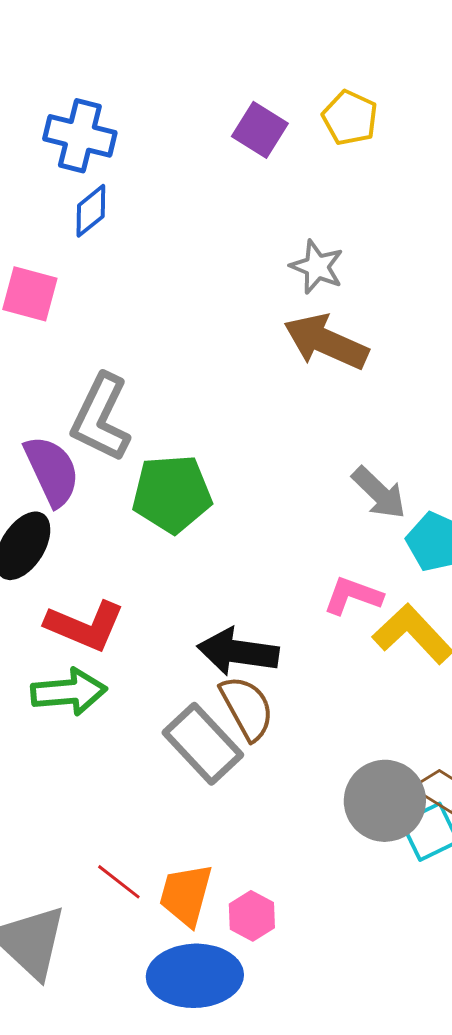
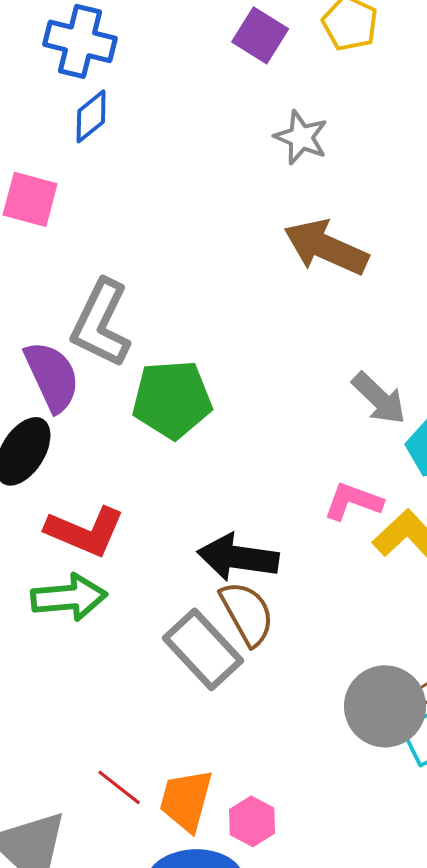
gray star: (317, 267) -> (301, 137), moved

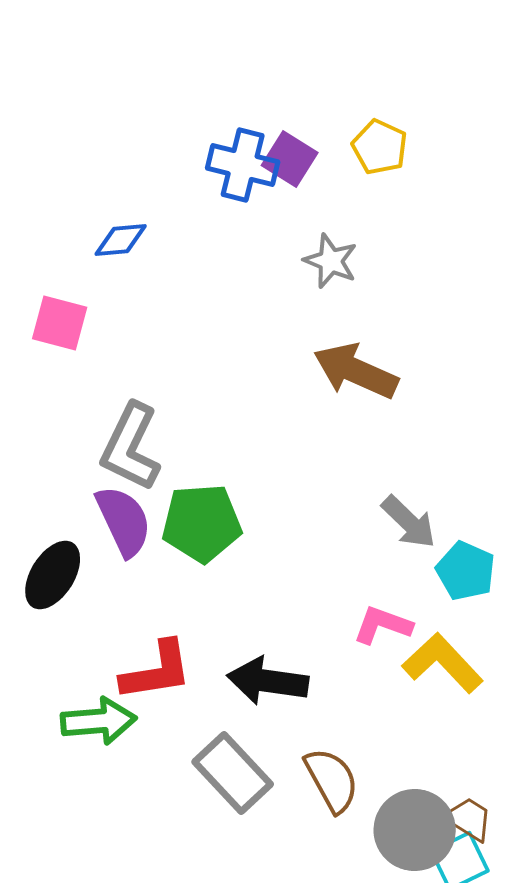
blue cross: (80, 41) -> (243, 165), moved
blue diamond: (91, 116) -> (121, 240), turned 34
purple semicircle: (52, 376) -> (124, 521), moved
red L-shape: (85, 531) -> (157, 671), moved, turned -32
brown semicircle: (247, 613) -> (332, 780), moved

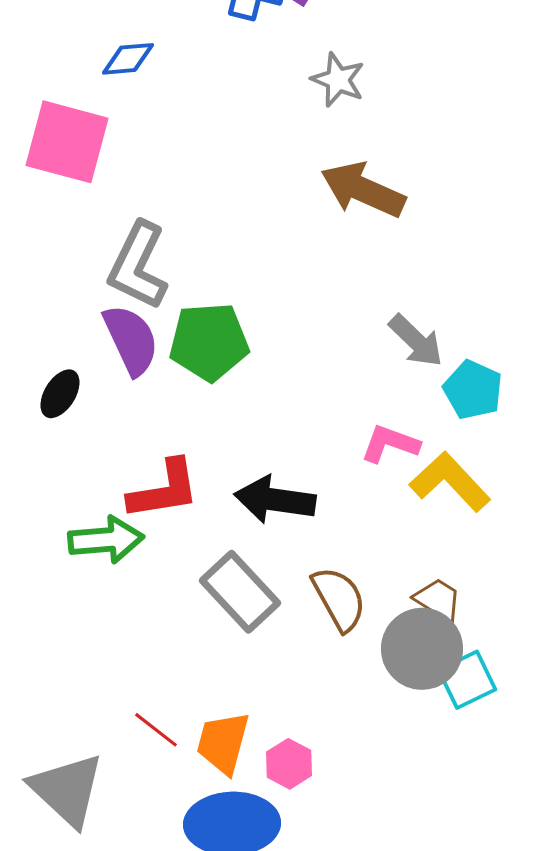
pink square: (60, 323) -> (67, 142), size x1.5
black ellipse: (53, 575) -> (60, 394), size x0.7
brown trapezoid: (469, 819) -> (438, 600), moved

